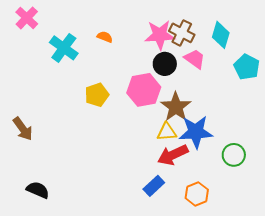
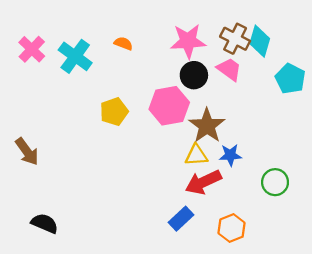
pink cross: (27, 18) -> (32, 49), moved
brown cross: (182, 33) -> (235, 39), moved
blue star: (196, 132) -> (230, 155), size x0.6

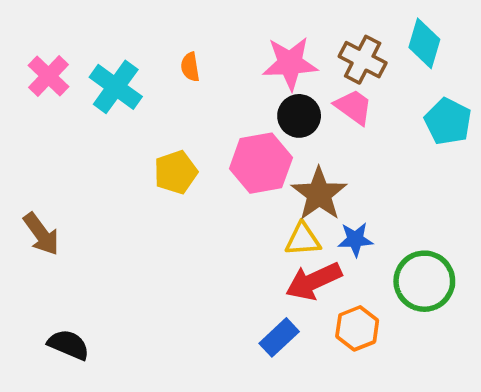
cyan diamond: (260, 41) -> (424, 43), moved
orange semicircle: (123, 43) -> (190, 67), turned -120
green circle: (275, 182) -> (424, 281), size x1.4
orange hexagon: (232, 228) -> (357, 328), moved

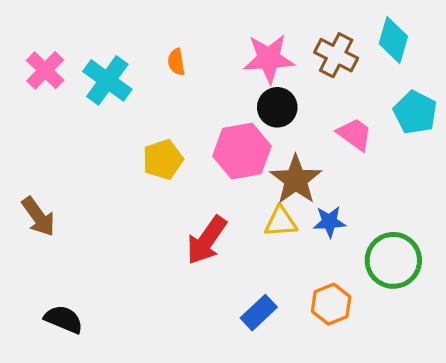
pink trapezoid: (354, 107) -> (355, 134), moved
red arrow: (314, 281) -> (207, 240), moved, turned -30

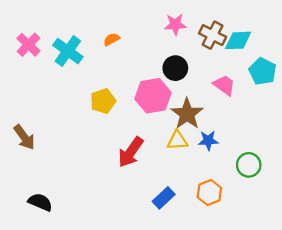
cyan diamond: (393, 40) -> (238, 40), moved, turned 72
pink star: (269, 59) -> (175, 24), moved, size x0.7
orange semicircle: (176, 62) -> (111, 39), turned 70
green circle: (393, 260) -> (249, 165), size x0.7

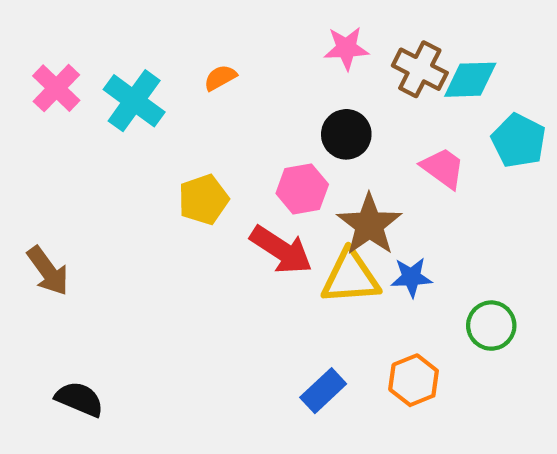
pink hexagon: (153, 96) -> (302, 189), size x0.7
yellow triangle: (177, 140) -> (350, 277), size x1.4
red arrow: (131, 152) -> (281, 250), moved, turned -92

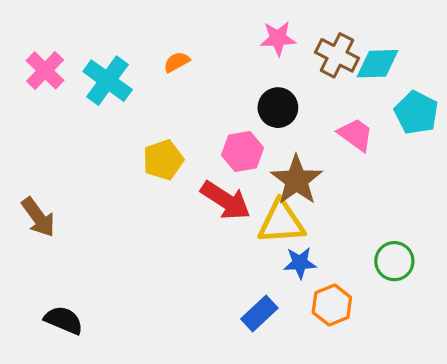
blue star: (411, 277) -> (300, 263), moved

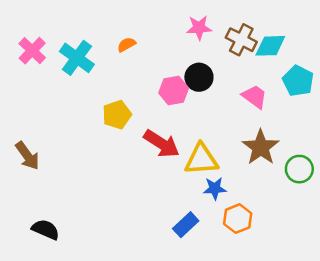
pink hexagon: (243, 151) -> (174, 90), moved
brown star: (296, 180) -> (261, 147), moved
green circle: (394, 261) -> (299, 169), moved

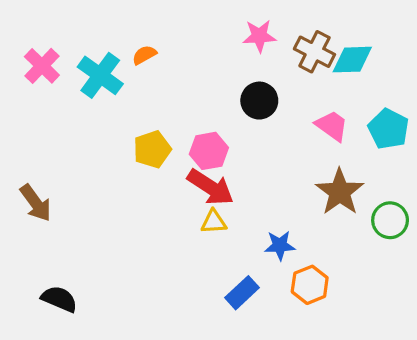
orange semicircle: (126, 45) -> (144, 55), moved
cyan pentagon: (298, 81) -> (388, 129), moved
pink hexagon: (174, 90) -> (209, 151), moved
yellow triangle: (201, 159) -> (214, 222), moved, size x0.6

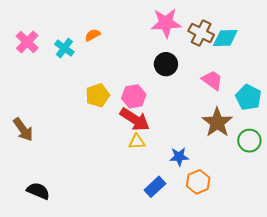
pink star: (259, 36) -> (166, 23), size x1.4
cyan cross: (100, 75) -> (64, 48), size x0.7
cyan pentagon: (388, 129) -> (248, 97), moved

